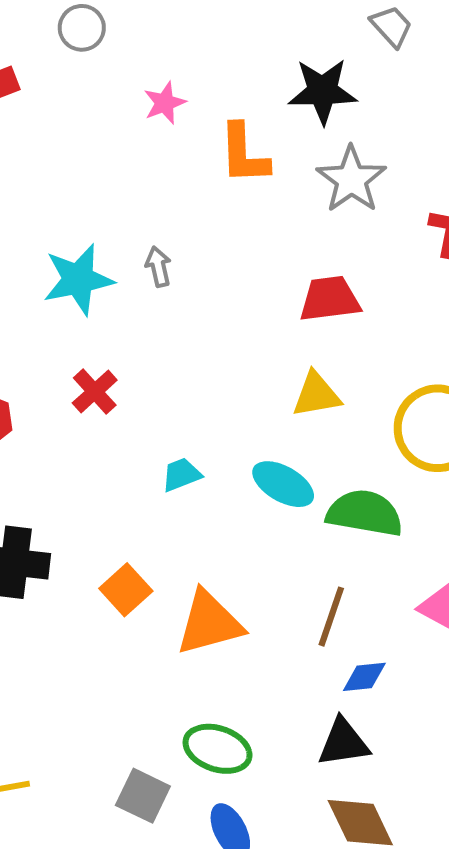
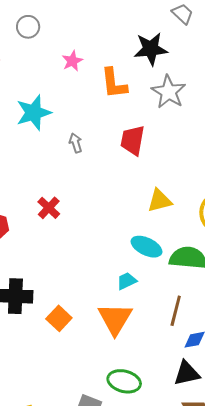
cyan star: (78, 279) -> (34, 113), moved
red trapezoid: (330, 299) -> (133, 140), moved, turned -68
cyan trapezoid: (181, 475) -> (127, 281), moved
orange square: (126, 590) -> (59, 318), moved
orange triangle: (209, 623) -> (115, 319), turned -39

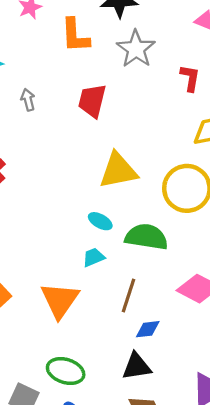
yellow triangle: (160, 201) -> (118, 170), size x1.4
cyan ellipse: (146, 247) -> (100, 221), size x0.7
cyan trapezoid: (127, 281) -> (94, 257), moved

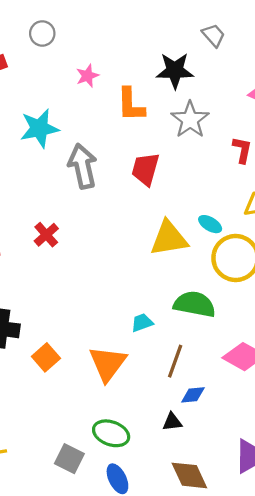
gray arrow: (28, 100) -> (83, 166), size x2.0
cyan ellipse: (100, 221) -> (210, 224), moved
black triangle: (137, 366) -> (172, 422), moved, size x0.7

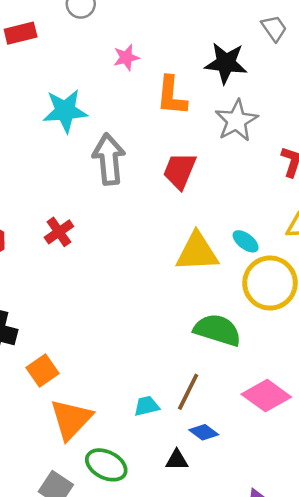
cyan trapezoid: (142, 323) -> (147, 406), moved
orange triangle: (108, 364) -> (71, 419), moved
blue diamond: (193, 395) -> (204, 432), turned 35

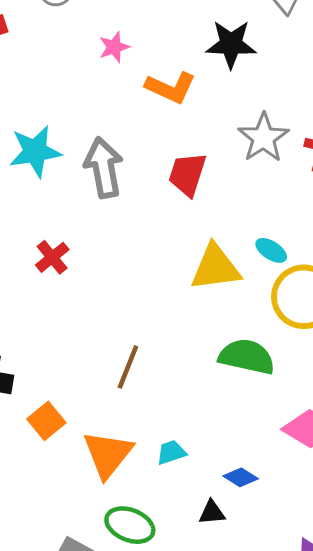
orange L-shape: (172, 96) -> (171, 88), turned -66
cyan star: (65, 111) -> (35, 151), moved
gray star: (237, 121) -> (263, 138), moved
brown line: (188, 392) -> (128, 367), moved
orange triangle: (71, 419) -> (108, 454), moved

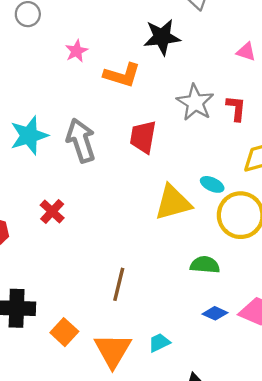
green semicircle: (247, 357) -> (205, 265), size x0.7
blue diamond: (241, 477) -> (215, 313), moved

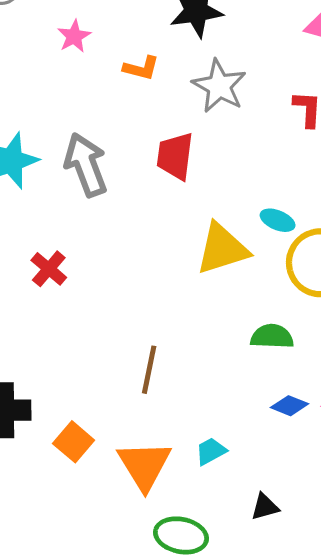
orange L-shape: (122, 75) -> (141, 68), size x0.7
gray star: (195, 102) -> (219, 86), moved

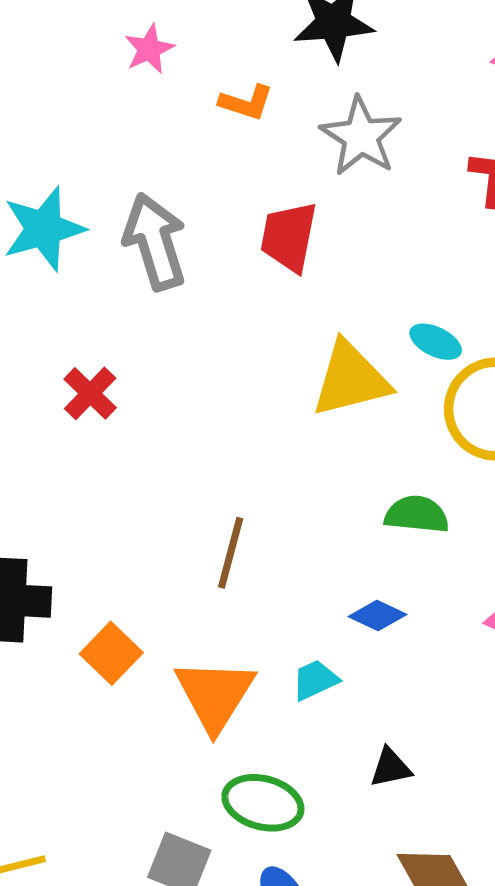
blue diamond: (289, 406) -> (377, 615), moved

